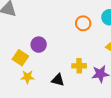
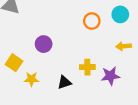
yellow square: (20, 58) -> (14, 63), moved
black triangle: (58, 80) -> (64, 82), turned -32

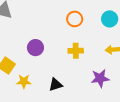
orange circle: (92, 21) -> (75, 19), moved
yellow cross: (87, 67) -> (76, 51), moved

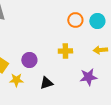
orange circle: (75, 19) -> (75, 20), moved
purple circle: (35, 48) -> (29, 60), moved

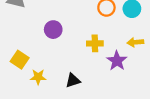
purple circle: (29, 60) -> (53, 30), moved
purple star: (88, 77) -> (117, 61), moved, turned -30

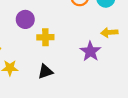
yellow cross: (95, 43) -> (45, 37), moved

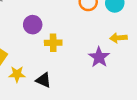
black triangle: (45, 72) -> (44, 80), moved, turned 42

